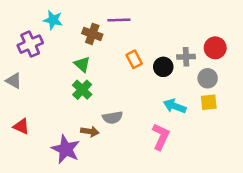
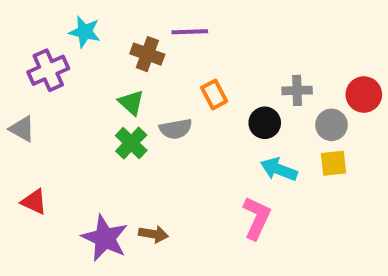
red circle: (215, 48) -> (364, 95), moved
black circle: (163, 67) -> (265, 123), moved
gray semicircle: (113, 118) -> (176, 129), moved
brown arrow: (90, 131) -> (153, 234), moved

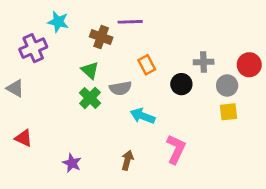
cyan arrow: (279, 169) -> (143, 116), moved
brown arrow: (153, 234) -> (127, 160), moved, turned -84
purple star: (105, 238) -> (72, 163), size x0.6

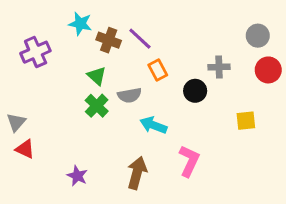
cyan star: (58, 22) -> (80, 24), moved
purple line: (130, 22) -> (140, 39), moved, turned 45
gray circle: (227, 85) -> (258, 36), moved
gray triangle: (15, 88) -> (16, 122), moved, turned 42
brown arrow: (127, 160) -> (137, 173), size x1.5

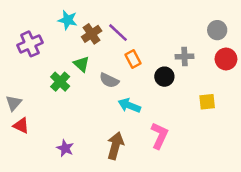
brown cross: (109, 40) -> (92, 34), turned 36
gray semicircle: (130, 95) -> (109, 80), turned 36
green cross: (97, 106) -> (60, 82), moved

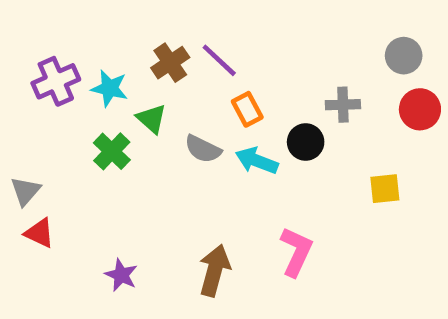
cyan star: (68, 20) -> (109, 88), moved
cyan arrow: (129, 105) -> (257, 161), moved

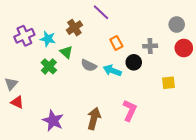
purple line: (219, 60) -> (101, 12), moved
orange rectangle: (247, 109) -> (116, 43), moved
purple star: (121, 275) -> (53, 121), size x1.5

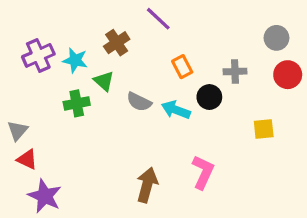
green cross: (49, 66) -> (77, 103), turned 35
purple star: (53, 121) -> (45, 196), moved

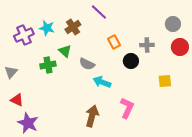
cyan star: (75, 60) -> (47, 28), moved
cyan arrow: (176, 110) -> (102, 82), moved
gray triangle: (18, 131) -> (11, 72), moved

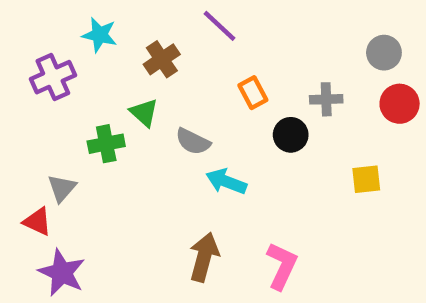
cyan star: (47, 28) -> (100, 35), moved
gray triangle: (11, 72) -> (62, 188), moved
pink L-shape: (127, 108) -> (282, 266), moved

